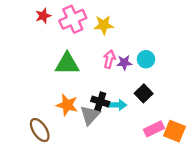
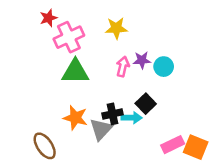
pink cross: (73, 19) -> (69, 37), moved
purple star: (124, 63) -> (142, 60), moved
black square: (144, 93) -> (146, 104), moved
black cross: (100, 101) -> (112, 114), turned -30

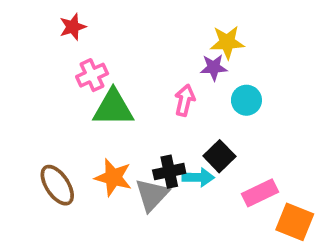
yellow star: (116, 28) -> (227, 42), moved
pink cross: (69, 37) -> (92, 75), moved, size x0.7
purple star: (142, 60) -> (214, 67), moved
pink rectangle: (173, 145) -> (260, 193), moved
brown ellipse: (45, 146) -> (57, 185), moved

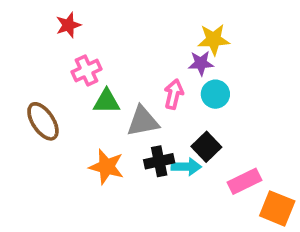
cyan circle: (246, 100) -> (215, 94), moved
green triangle: (113, 108) -> (107, 101), size x0.7
brown ellipse: (57, 185) -> (43, 121), moved
gray triangle: (152, 195) -> (143, 121), moved, turned 36

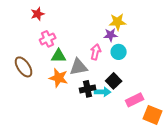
orange star: (107, 167) -> (59, 78), moved

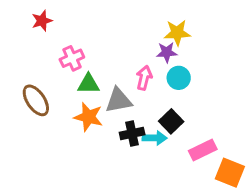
red star: (38, 14) -> (42, 21), moved

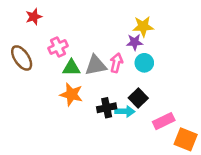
brown ellipse: (36, 100) -> (22, 58), moved
gray triangle: (119, 100) -> (96, 65), moved

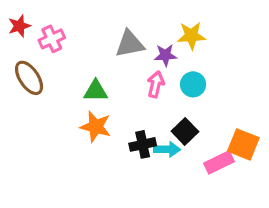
red star: (34, 17) -> (19, 26), moved
purple star: (135, 42) -> (165, 55), moved
pink cross: (58, 47) -> (52, 39), moved
gray triangle: (96, 65) -> (130, 44), moved
orange square: (186, 139) -> (243, 144), moved

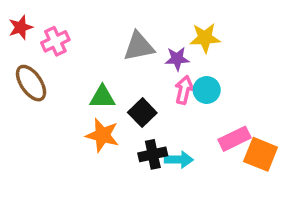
pink arrow: (156, 84) -> (184, 90), moved
black square: (185, 131) -> (142, 113), moved
pink rectangle: (219, 162) -> (234, 139), moved

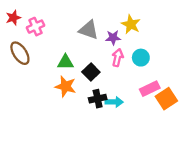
yellow star: (205, 38) -> (131, 24), turned 30
gray triangle: (139, 47) -> (89, 30), turned 30
cyan circle: (207, 90) -> (141, 58), moved
orange square: (261, 154) -> (166, 99), turned 35

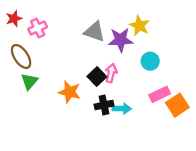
purple star: (113, 38) -> (121, 40), size x1.5
pink arrow: (118, 58) -> (111, 73), moved
green triangle: (65, 62) -> (29, 81), moved, turned -49

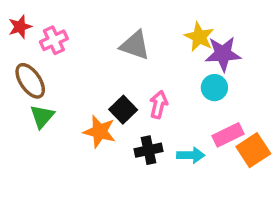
purple star: (121, 40) -> (223, 54), moved
black square: (97, 77) -> (123, 110), moved
cyan arrow: (122, 109) -> (191, 155), moved

